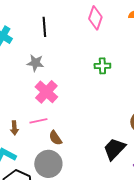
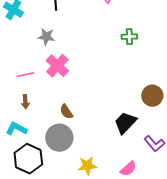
green cross: (102, 66) -> (129, 37), moved
pink line: (38, 121) -> (25, 75), moved

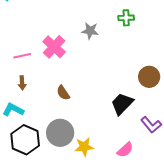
gray star: (46, 37) -> (90, 31), moved
gray circle: (59, 138) -> (60, 133), moved

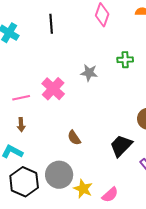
brown semicircle: (63, 93) -> (74, 138), moved
yellow star: (84, 147) -> (83, 189), turned 30
pink semicircle: (125, 150) -> (110, 195), moved

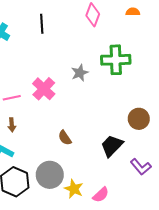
green cross: (125, 60) -> (116, 60), size x1.8
gray star: (89, 73) -> (80, 73), turned -30

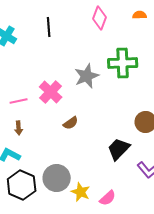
gray star: (80, 73) -> (87, 76), size x1.4
brown semicircle: (65, 138) -> (71, 123), moved, turned -91

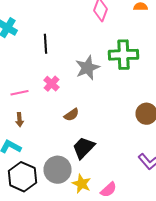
black line: (49, 27) -> (46, 44), moved
pink cross: (51, 92) -> (52, 84), size x0.7
black trapezoid: (119, 149) -> (84, 148), moved

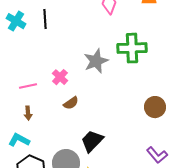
black line: (46, 44) -> (45, 19), moved
brown semicircle: (72, 115) -> (71, 103), moved

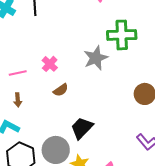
gray star: (96, 61) -> (96, 58), moved

